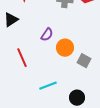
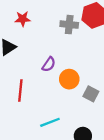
red line: (22, 58) -> (20, 90), turned 30

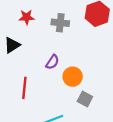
gray cross: (69, 25) -> (60, 23), moved
gray square: (91, 94) -> (85, 99), moved

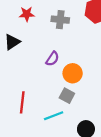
red line: (24, 88) -> (22, 102), moved
gray square: (85, 99) -> (67, 96), moved

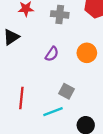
orange circle: (73, 73) -> (87, 53), moved

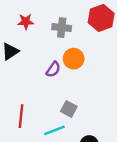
orange circle: (87, 53) -> (74, 59), moved

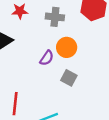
gray square: (69, 109) -> (69, 78), moved

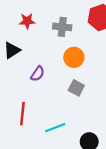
purple semicircle: (47, 58) -> (38, 74), moved

